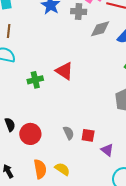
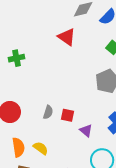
red triangle: (64, 71) -> (67, 37), moved
gray semicircle: (69, 133) -> (48, 112), turned 40

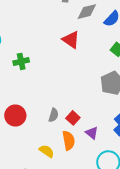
red square: (67, 115) -> (73, 118), turned 32
orange semicircle: (18, 147) -> (69, 141), moved

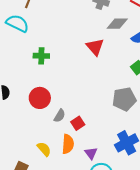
red circle: (15, 116) -> (40, 98), moved
purple triangle: (92, 133) -> (91, 153), moved

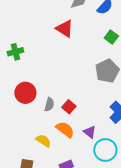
orange semicircle: (68, 144) -> (65, 130), turned -42

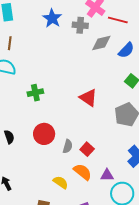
red triangle: (65, 29) -> (88, 98), moved
purple triangle: (90, 132) -> (107, 175), turned -40

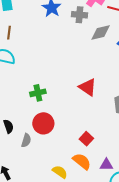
green cross: (35, 93) -> (38, 93), moved
gray semicircle: (68, 146) -> (26, 140), moved

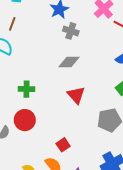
gray cross: (79, 15) -> (71, 31), moved
gray diamond: (101, 32) -> (69, 62), moved

